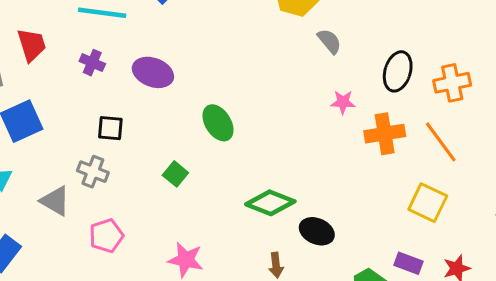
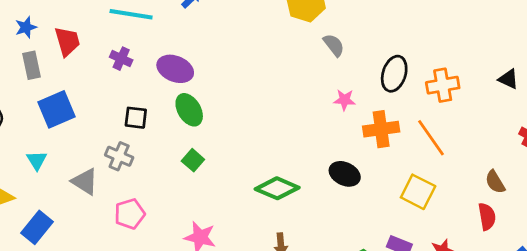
green ellipse: (218, 123) -> (189, 110), moved
black ellipse: (317, 231) -> (345, 174), moved

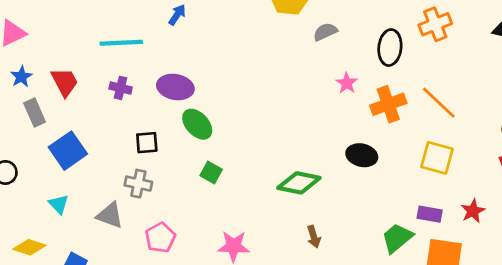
gray semicircle: (334, 45) -> (325, 32), turned -65
orange cross: (443, 85) -> (435, 24), moved
pink star: (344, 100) -> (347, 83), turned -30

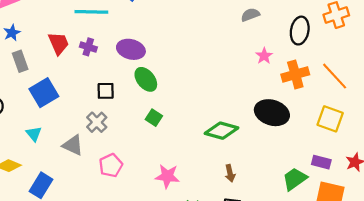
red trapezoid: (65, 82) -> (59, 43), moved
black ellipse: (362, 155) -> (272, 113), size x1.4
gray cross: (138, 184) -> (97, 122), turned 30

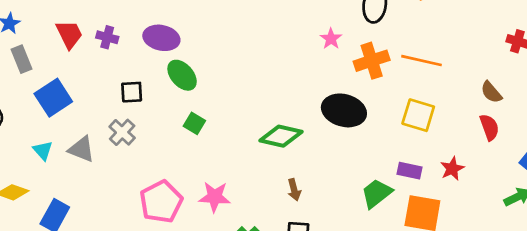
orange line: (335, 76) -> (422, 61), turned -32
gray triangle: (73, 145) -> (81, 149), moved
pink pentagon: (111, 165) -> (161, 202), moved, size x1.4

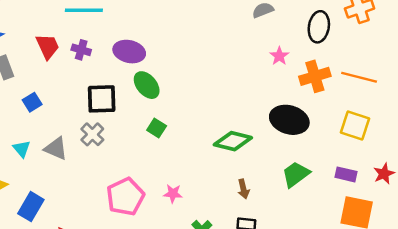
black square: (132, 92) -> (102, 99), size x1.5
blue square: (53, 98) -> (32, 102), size x0.6
green trapezoid: (377, 193) -> (296, 174), moved
pink star: (215, 197) -> (173, 194), size x0.7

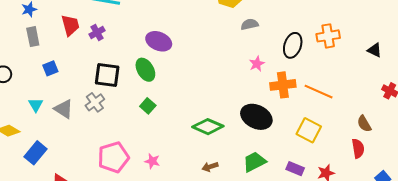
purple cross: (81, 50) -> (97, 32), turned 35
purple ellipse: (129, 52) -> (159, 41), moved
brown arrow: (243, 189) -> (210, 167), turned 77

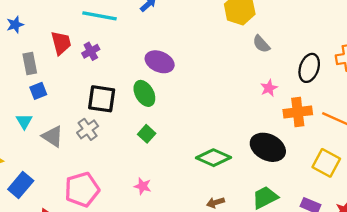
gray semicircle: (250, 24) -> (261, 44), turned -120
gray rectangle: (33, 37) -> (30, 63), moved
cyan triangle: (36, 105) -> (24, 121), moved
pink pentagon: (113, 157) -> (82, 189), moved
pink star: (152, 161) -> (143, 186), moved

